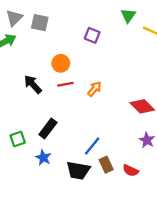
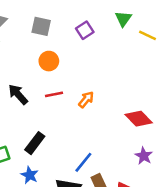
gray square: (40, 23) -> (41, 26), moved
purple square: (92, 35) -> (85, 30), moved, turned 35
orange circle: (61, 63) -> (49, 61), moved

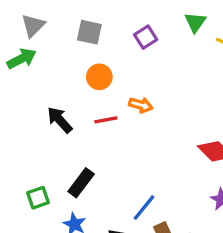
orange arrow: (86, 99) -> (141, 105), moved, turned 66

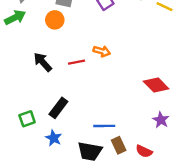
orange circle: (99, 77) -> (55, 20), moved
blue line: (144, 208) -> (104, 126), turned 50

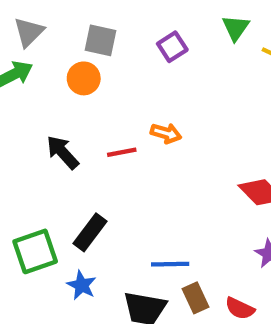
green square: (27, 119) -> (35, 251), size x1.5

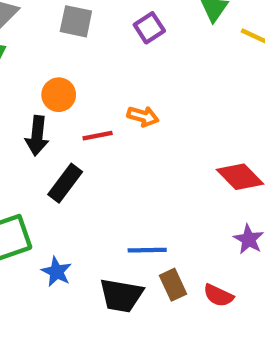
orange circle: (84, 78) -> (59, 95), moved
black arrow: (63, 152) -> (37, 136), turned -132
black rectangle: (90, 232) -> (65, 183), moved

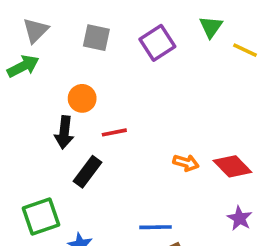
purple square: (149, 28) -> (157, 43), size x1.4
orange arrow: (143, 116) -> (186, 163), moved

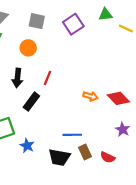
green triangle: (211, 27) -> (105, 15), turned 48
orange circle: (82, 98) -> (28, 48), moved
red line: (114, 132) -> (47, 78), turned -56

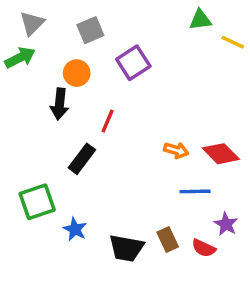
gray square: (37, 21) -> (90, 30), turned -35
purple square: (73, 24) -> (133, 63), moved
black arrow: (17, 78) -> (59, 104), moved
purple star: (123, 129) -> (226, 224), moved
blue line: (72, 135) -> (195, 191), moved

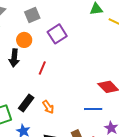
orange arrow: (176, 150) -> (48, 107), moved, turned 40
black rectangle: (82, 159) -> (26, 103), moved

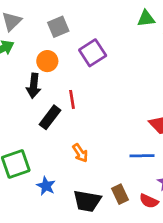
red line: (42, 68) -> (72, 99), turned -32
black rectangle: (26, 103) -> (50, 117), moved

